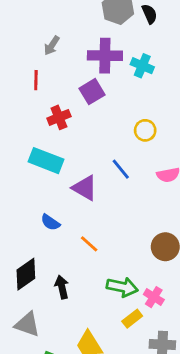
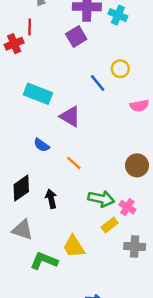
red cross: (59, 117) -> (14, 44), moved
blue line: (121, 169) -> (98, 83), moved

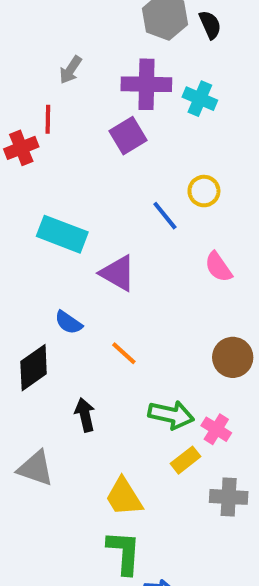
pink semicircle: (139, 106) -> (218, 267), moved, turned 66
black diamond: (21, 188) -> (34, 368), moved
green L-shape: (44, 261) -> (124, 552), moved, turned 72

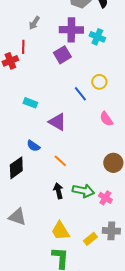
cyan rectangle: (62, 234) -> (30, 103), size x0.6
black arrow: (85, 415) -> (58, 191), moved
yellow rectangle: (185, 460) -> (90, 239), moved

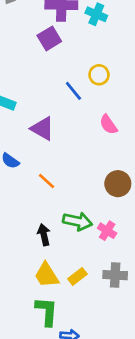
black arrow: (58, 191) -> (44, 235), moved
yellow rectangle: (90, 239) -> (77, 276), moved

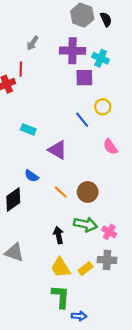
purple square: (49, 38) -> (84, 78), moved, turned 30
brown circle: (118, 184) -> (88, 192), moved
gray cross: (115, 275) -> (107, 260), moved

